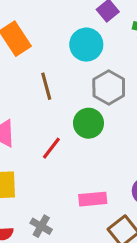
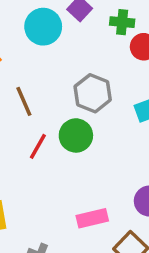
cyan circle: (86, 45) -> (43, 27), moved
red line: (51, 148) -> (38, 146), moved

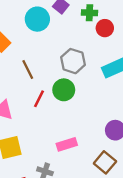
pink rectangle: (92, 218) -> (67, 144), moved

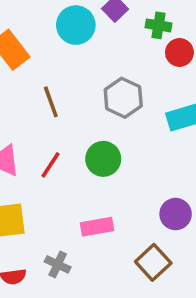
green circle: (64, 90) -> (103, 159), moved
red line: (39, 99) -> (51, 165), moved

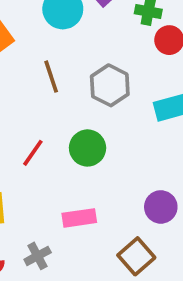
brown line: (51, 102) -> (51, 77), moved
gray cross: (58, 264) -> (38, 256), turned 35

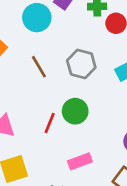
red line: (33, 153) -> (50, 123), moved

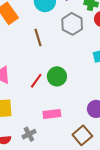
gray hexagon: (81, 64) -> (72, 24), moved

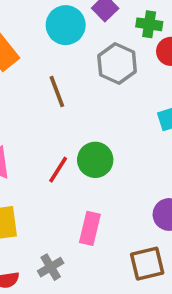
pink rectangle: (52, 114) -> (90, 228), turned -66
brown square: (82, 135) -> (147, 264), turned 30

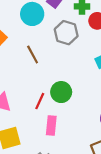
pink rectangle: (90, 228) -> (51, 125), moved

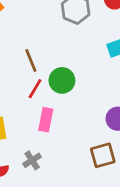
brown line: (33, 54) -> (31, 61), moved

